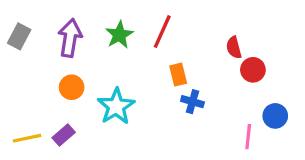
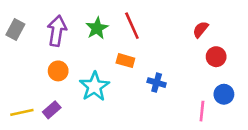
red line: (162, 32) -> (132, 26), turned -48
red semicircle: (234, 48) -> (201, 29), moved, turned 54
red circle: (253, 70) -> (216, 57), moved
orange rectangle: (178, 75) -> (125, 61), moved, turned -60

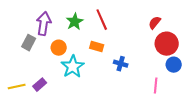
gray rectangle: (15, 29) -> (29, 43), moved
red circle: (216, 57) -> (167, 44), size x1.5
orange circle: (58, 71) -> (59, 48), moved
blue circle: (224, 94) -> (174, 65), moved

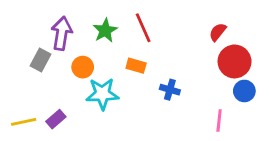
cyan star: (73, 67) -> (102, 94), turned 30

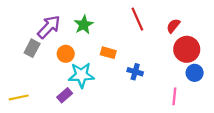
red line: (143, 28) -> (137, 19), moved
purple arrow: (62, 33) -> (49, 27), turned 35
purple rectangle: (56, 119) -> (65, 95), moved

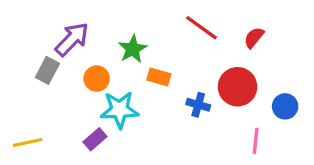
red line: (137, 19) -> (201, 28), turned -30
green star: (84, 25) -> (133, 49), moved
red circle: (187, 49) -> (238, 87), moved

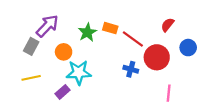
red line: (201, 28) -> (133, 39), moved
orange rectangle: (159, 77) -> (110, 28), moved
blue circle: (285, 106) -> (188, 48), moved
yellow line: (28, 142) -> (31, 78), moved

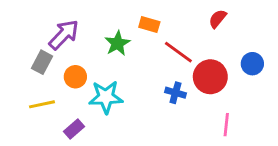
red semicircle: (168, 25) -> (218, 19), moved
orange rectangle: (110, 28) -> (149, 25), moved
orange circle: (64, 52) -> (75, 77), moved
purple rectangle: (62, 92) -> (74, 129), moved

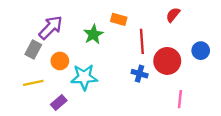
red line: (178, 52) -> (142, 41), turned 50

